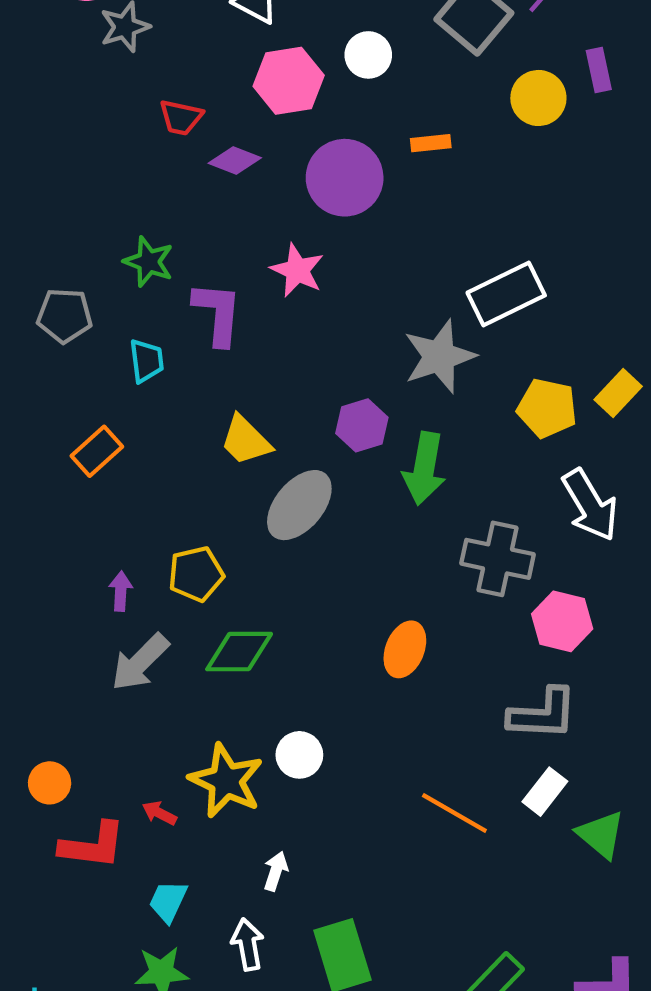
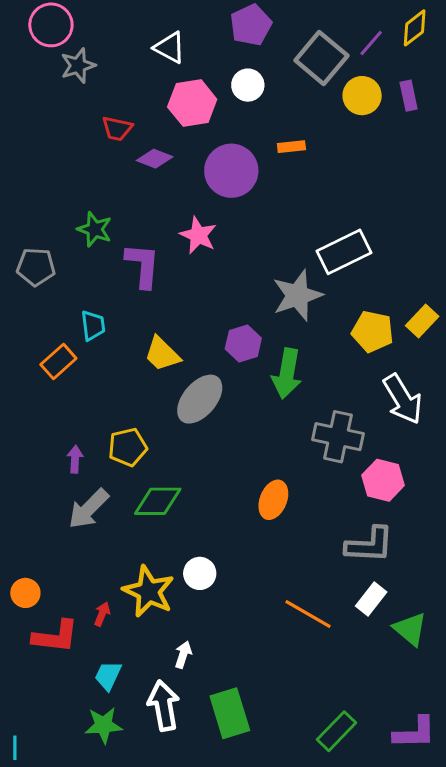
yellow circle: (538, 98) -> (362, 96), moved
cyan trapezoid: (146, 361) -> (93, 325), moved
red arrow: (159, 813) -> (102, 614), turned 85
white arrow: (248, 944) -> (164, 706), size x1.4

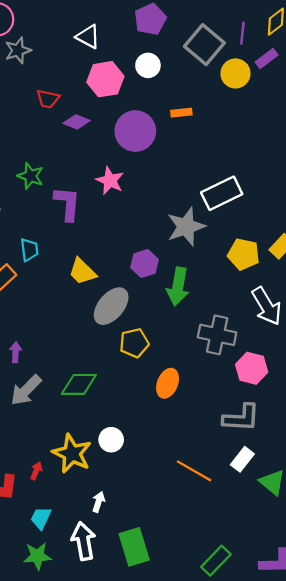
purple line: (371, 43) -> (242, 33), turned -35
purple rectangle: (409, 96) -> (267, 58), moved, turned 65
yellow pentagon: (128, 447) -> (134, 343), moved

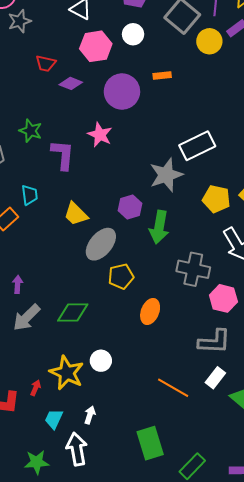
cyan trapezoid: (41, 518) -> (54, 419), moved
green rectangle: (134, 547) -> (150, 443), moved

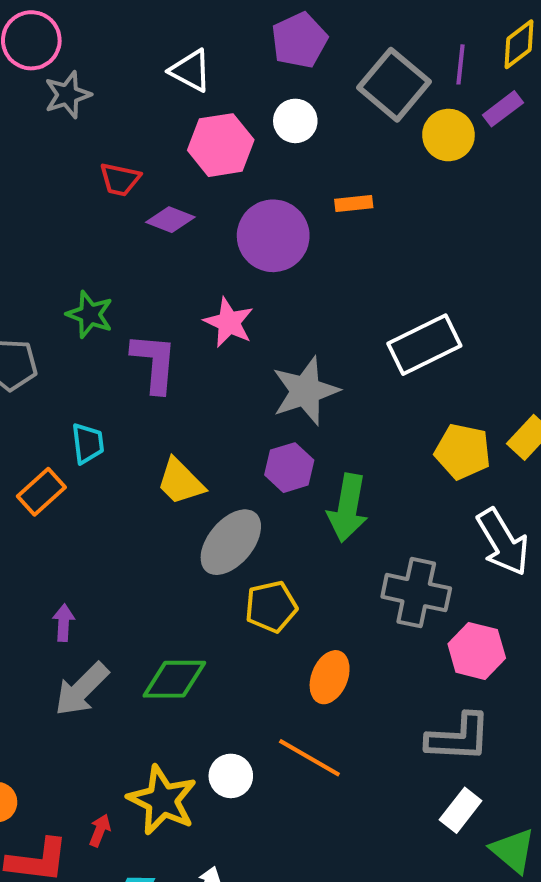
gray star: (166, 175) -> (305, 391), moved
orange line: (173, 388) -> (309, 758), moved

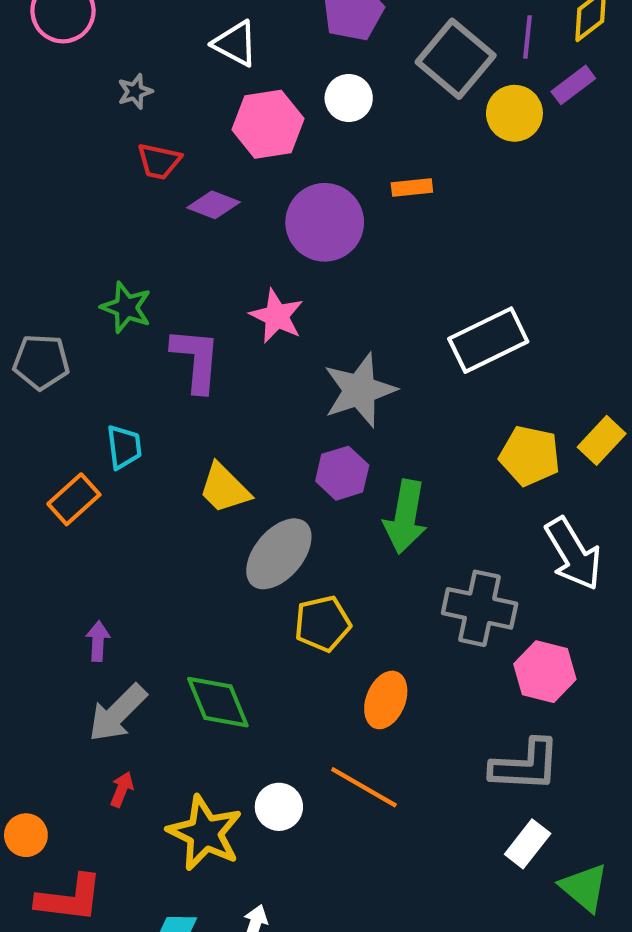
gray star: (68, 95) -> (135, 91), moved, size x0.7
green diamond: (174, 679) -> (218, 702), turned 68
red arrow: (100, 830) -> (122, 789), moved

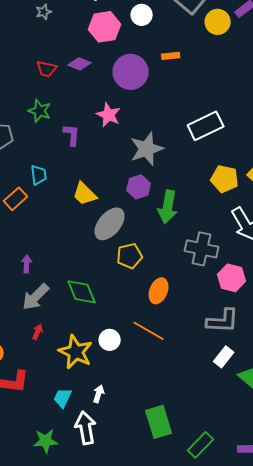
red trapezoid: (159, 161) -> (47, 69), moved
purple L-shape: (196, 360) -> (72, 135), size x0.7

